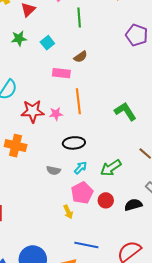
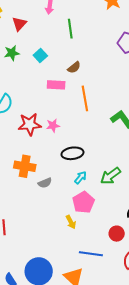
orange line: (78, 101) -> (85, 98), moved
orange cross: (16, 146) -> (25, 166), moved
gray semicircle: (53, 170) -> (45, 183), moved, turned -32
red circle: (106, 200) -> (117, 234), moved

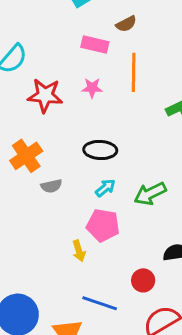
pink star: (53, 125) -> (92, 88), moved
orange cross: (25, 166) -> (26, 156), turned 35
pink pentagon: (84, 202) -> (103, 225), turned 30

